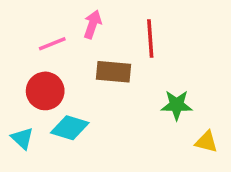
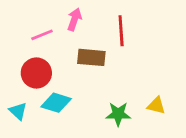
green star: (177, 105) -> (118, 114), moved
yellow triangle: (206, 142) -> (156, 105), moved

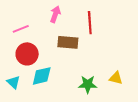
pink line: (42, 35) -> (21, 29), moved
cyan diamond: (56, 103) -> (42, 76), turned -30

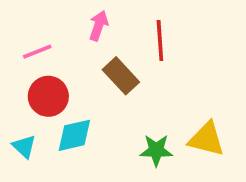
brown rectangle: (68, 42) -> (121, 76), turned 42
yellow triangle: (116, 78) -> (206, 139), size x1.5

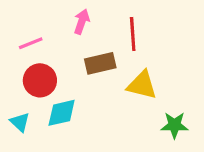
brown rectangle: (121, 76) -> (100, 63), turned -60
yellow triangle: (206, 139) -> (142, 85), moved
green star: (156, 150) -> (174, 125), moved

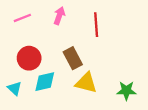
pink line: (31, 43) -> (22, 18), moved
brown rectangle: (100, 63) -> (73, 58), moved, turned 75
yellow triangle: (142, 85) -> (86, 83), moved

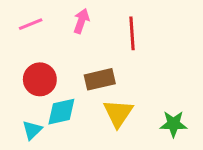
brown rectangle: (73, 58) -> (100, 79), turned -75
yellow triangle: (86, 83) -> (118, 113), turned 50
cyan triangle: (15, 88) -> (32, 130), moved, turned 32

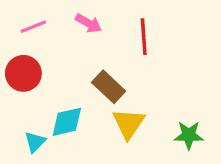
pink arrow: (81, 21) -> (89, 23), turned 100
red circle: (40, 79) -> (23, 73), moved
brown rectangle: (100, 79) -> (109, 87), turned 56

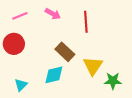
cyan diamond: (67, 122) -> (54, 75), moved
yellow triangle: (129, 124) -> (93, 66), moved

